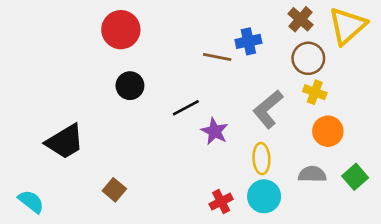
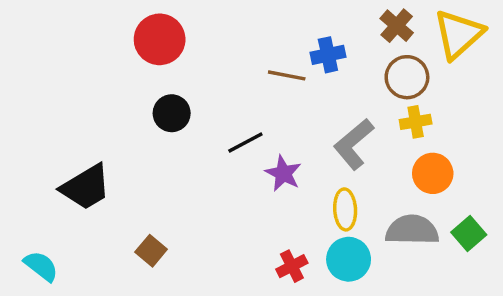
yellow cross: (315, 92) -> (416, 122), turned -30
gray semicircle: (312, 174) -> (412, 230), size x1.4

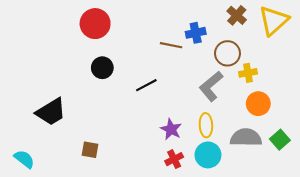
brown circle: (407, 77) -> (227, 53), moved
purple star: (283, 173) -> (171, 129), moved
brown square: (151, 251) -> (90, 150), turned -30

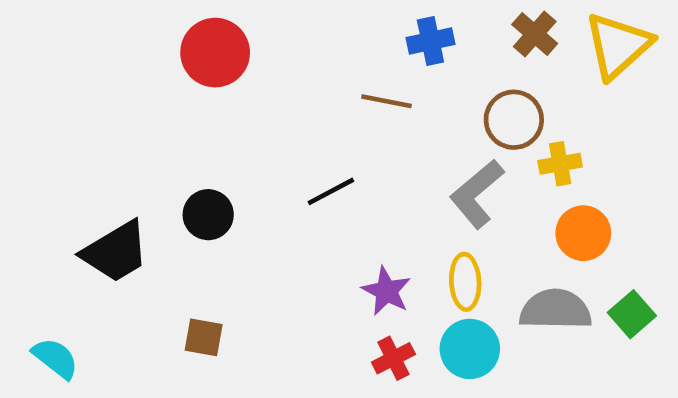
blue cross: (196, 33) -> (430, 41), moved
black circle: (102, 68) -> (208, 215), moved

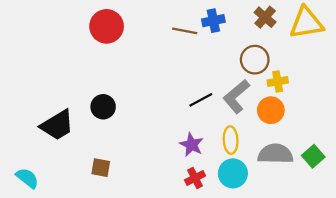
yellow triangle: (618, 46) -> (306, 23), turned 33
brown line: (386, 101) -> (185, 31), moved
black line: (331, 191) -> (201, 100), moved
orange circle: (583, 233) -> (271, 110), moved

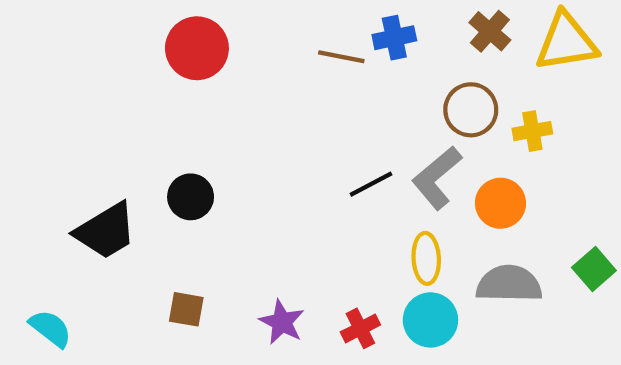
yellow cross: (278, 81) -> (532, 131), moved
purple star: (192, 145) -> (282, 322), moved
green square: (313, 156) -> (594, 269), moved

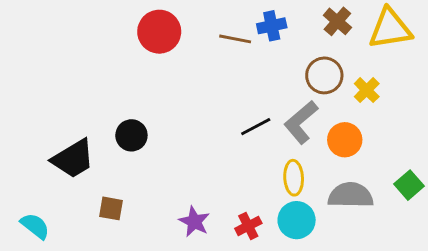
red circle: (197, 48) -> (159, 32), moved
yellow cross: (532, 131) -> (367, 90), turned -35
brown square: (186, 309) -> (111, 208), moved

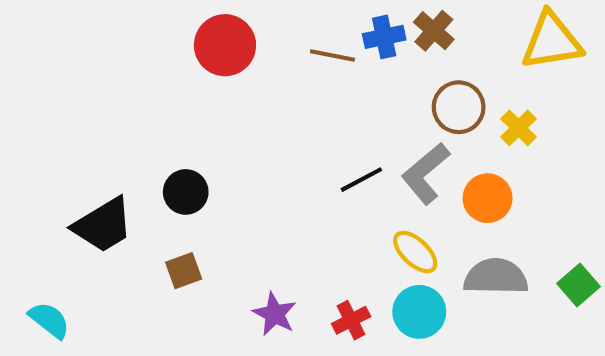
brown cross: (337, 21) -> (434, 31), moved
yellow ellipse: (294, 178) -> (415, 252), turned -44
green square: (409, 185) -> (578, 285), moved
brown square: (111, 208) -> (184, 271), moved, turned -30

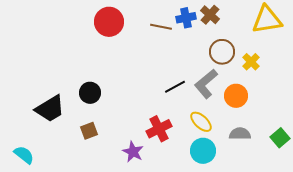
gray semicircle: (496, 277) -> (240, 134), size x0.7
red cross: (351, 320) -> (159, 129), moved, size x1.4

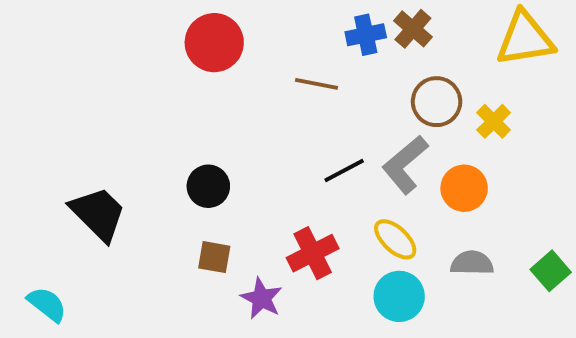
brown line: (161, 27) -> (317, 84), moved
black circle: (90, 93) -> (208, 186), moved
black trapezoid: (50, 109) -> (98, 214), turned -104
brown square: (89, 131) -> (214, 257), moved, turned 30

